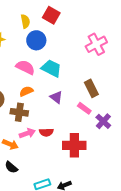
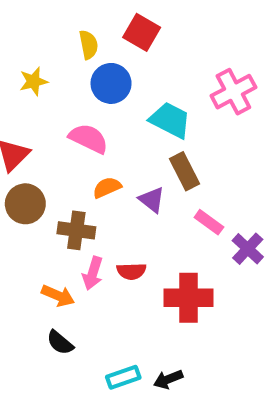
cyan trapezoid: (51, 68) -> (170, 120), moved
brown rectangle: (91, 88) -> (184, 171), moved
orange semicircle: (26, 91) -> (107, 188), moved
pink arrow: (27, 133) -> (93, 273), turned 126

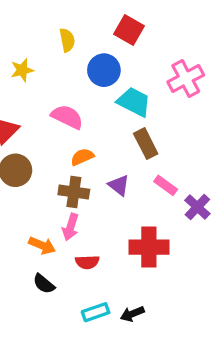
red square: (142, 32) -> (129, 30), moved
blue circle: (111, 83) -> (104, 70), moved
purple triangle: (152, 200) -> (119, 185), moved
brown cross: (76, 230) -> (74, 192), moved
red semicircle: (131, 271) -> (87, 262), moved

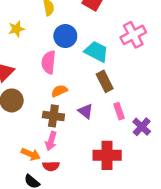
blue circle: (104, 70) -> (65, 36), moved
pink semicircle: (67, 117) -> (49, 62), turned -110
pink rectangle: (166, 185) -> (119, 111), turned 35
red semicircle: (87, 262) -> (51, 166), moved

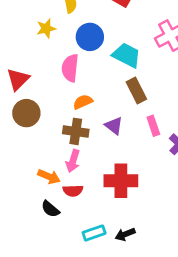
yellow star: (16, 29) -> (46, 28), moved
red cross: (107, 155) -> (121, 181), moved

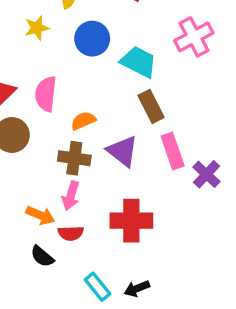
pink semicircle: (70, 68) -> (46, 94), moved
purple triangle: (114, 126) -> (123, 151), size x1.4
pink rectangle: (153, 126) -> (173, 151), size x1.4
cyan rectangle: (94, 233) -> (98, 287), turned 70

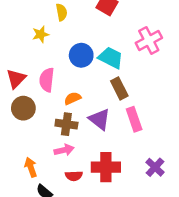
blue circle: (92, 39) -> (81, 55), moved
purple cross: (206, 174) -> (155, 167), moved
pink arrow: (71, 196) -> (64, 150), turned -120
orange arrow: (40, 215) -> (31, 167), moved, turned -132
red semicircle: (71, 233) -> (74, 176), moved

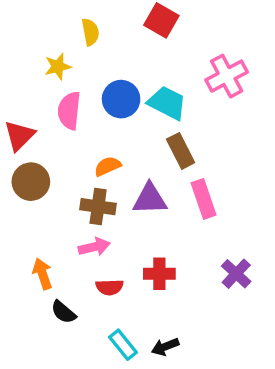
pink semicircle: (47, 80) -> (69, 111), moved
purple triangle: (100, 119) -> (150, 199), turned -40
red cross: (106, 167) -> (159, 274), size x0.7

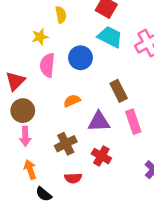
cyan trapezoid: (167, 103) -> (110, 37), moved
brown cross: (98, 207) -> (66, 144), moved, turned -35
pink arrow: (94, 247) -> (25, 136), moved, turned 102
red cross: (159, 274) -> (101, 156), moved, turned 30

